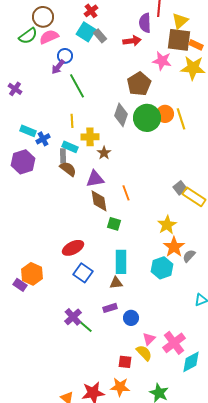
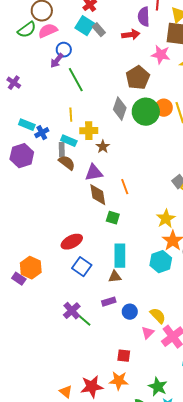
yellow semicircle: (144, 353) -> (158, 316), moved

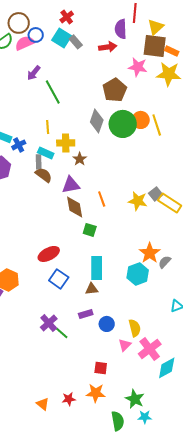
blue circle: (64, 50) -> (36, 35), moved
yellow star: (166, 219) -> (138, 201), moved, turned -30
yellow semicircle: (158, 316) -> (135, 328), turned 30
red star: (92, 387) -> (69, 399), size x0.6

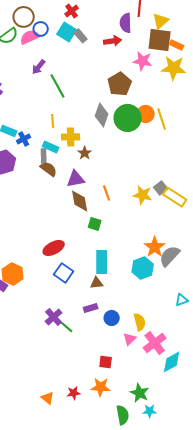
gray semicircle: (165, 262) -> (170, 256), size x1.6

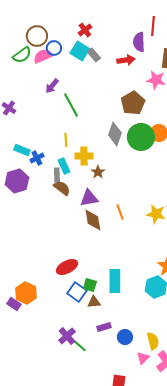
cyan rectangle: (51, 147) -> (64, 166), turned 42
green square: (95, 224) -> (90, 285), moved
brown triangle: (97, 283) -> (94, 302), moved

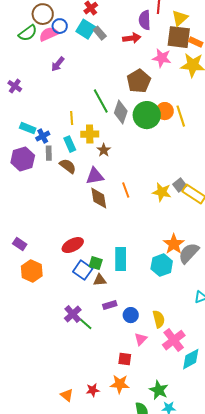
green line: (71, 105) -> (101, 101), moved
gray rectangle: (57, 175) -> (49, 153), moved
purple rectangle: (14, 304) -> (20, 244), moved
pink triangle: (143, 358) -> (141, 339), moved

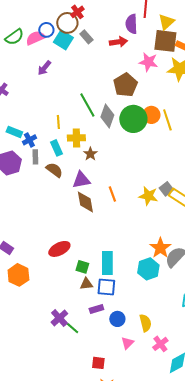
brown circle: (43, 14) -> (67, 23), moved
cyan square: (86, 29) -> (63, 40), moved
blue square: (83, 270) -> (106, 287), moved, turned -30
pink cross: (174, 340) -> (160, 344), size x0.7
red square: (125, 359) -> (98, 363), moved

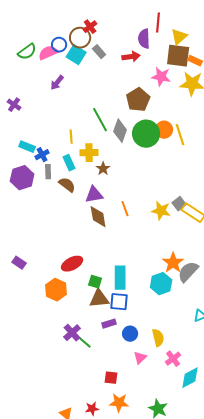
orange hexagon: (18, 275) -> (56, 290), moved
brown triangle: (86, 284) -> (99, 299), size x1.5

